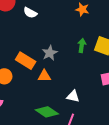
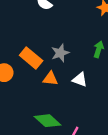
white triangle: (73, 96) -> (80, 80), moved

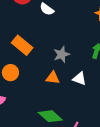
orange rectangle: (31, 58) -> (22, 45), moved

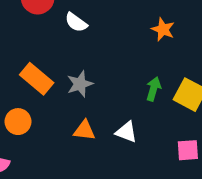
gray star: (62, 54) -> (80, 84), moved

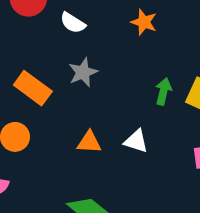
orange star: (163, 29) -> (144, 22), moved
gray star: (80, 84) -> (83, 72), moved

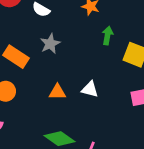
green arrow: (163, 91) -> (108, 36), moved

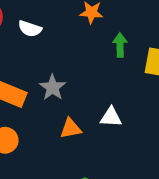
gray star: (50, 44) -> (53, 87), moved

